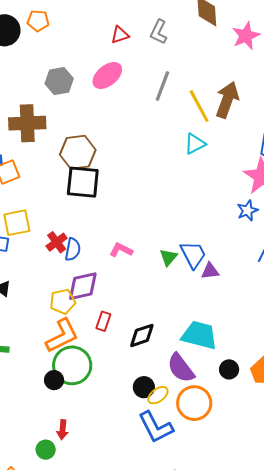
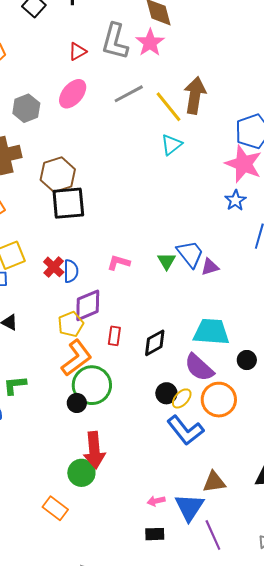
gray L-shape: (159, 32) -> (115, 41), size x1.5
pink star: (246, 36) -> (150, 43), moved
gray line: (162, 86) -> (129, 94), turned 52
red arrow: (62, 430) -> (94, 450), size x1.8
green circle: (46, 450) -> (81, 473), size x1.4

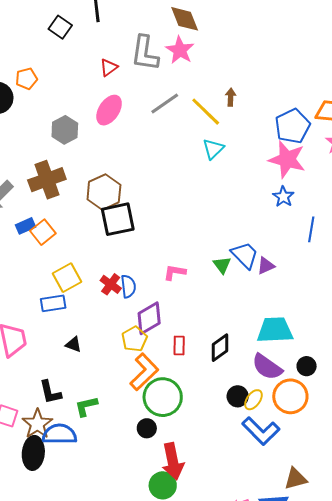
brown arrow: (195, 95) -> (231, 97), size x0.5
black circle: (247, 360) -> (307, 366), moved
black circle: (77, 403) -> (147, 428), moved

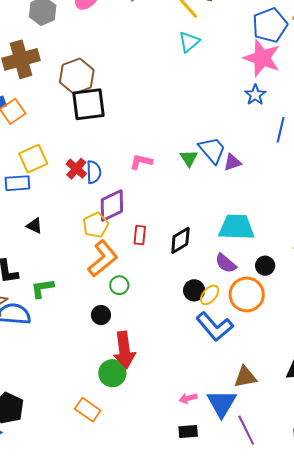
purple semicircle: (267, 367) -> (226, 263), size x0.7
green circle: (163, 397) -> (119, 285), size x0.5

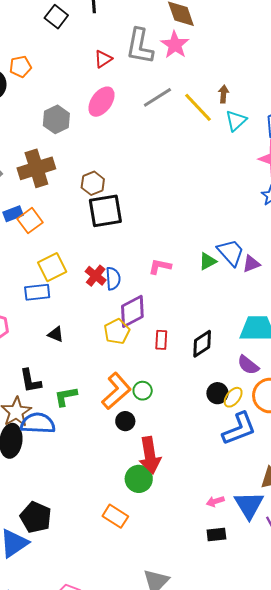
cyan triangle: (189, 42) -> (236, 121), moved
brown hexagon: (77, 76) -> (93, 183), size x0.7
green triangle: (189, 158) -> (208, 261), turned 36
orange L-shape: (103, 259) -> (116, 391), moved
blue L-shape: (215, 327) -> (239, 429), turned -69

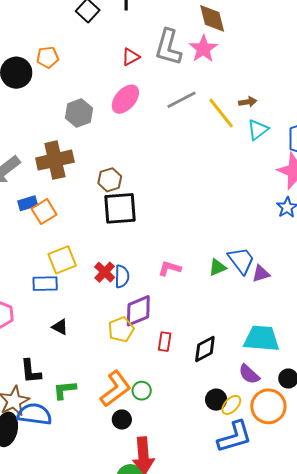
brown arrow: (224, 94) -> (248, 102), turned 72

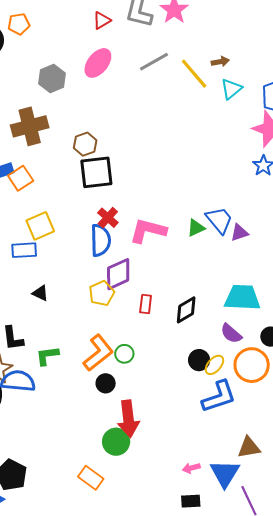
pink L-shape: (170, 268) -> (148, 231), size x1.6
red cross: (105, 272) -> (108, 218), moved
blue semicircle: (122, 276) -> (101, 240), size x1.4

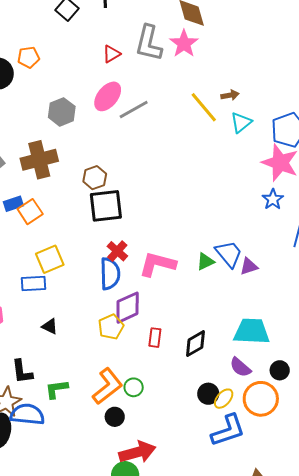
gray line: (154, 62) -> (134, 110), moved
red arrow: (128, 419) -> (137, 452), turned -99

